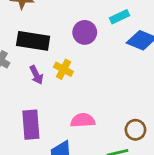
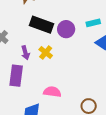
black rectangle: (33, 41) -> (41, 25), moved
purple rectangle: (31, 125) -> (16, 76), moved

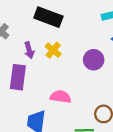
purple circle: (66, 29) -> (94, 60), moved

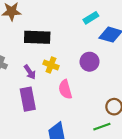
pink semicircle: (61, 97) -> (65, 89), moved, turned -96

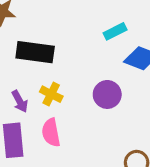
pink semicircle: (65, 89) -> (51, 133), moved

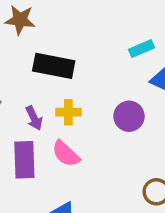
yellow cross: (51, 94) -> (68, 112), turned -30
pink semicircle: (51, 133) -> (66, 154), turned -40

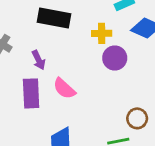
yellow cross: (68, 112) -> (102, 33), moved

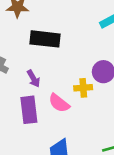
yellow cross: (102, 33) -> (83, 88), moved

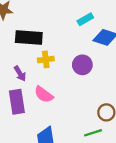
yellow cross: (83, 88) -> (46, 59), moved

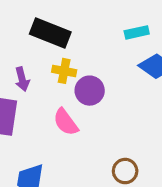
purple circle: (82, 65) -> (90, 91), moved
pink semicircle: (44, 94) -> (66, 122), moved

